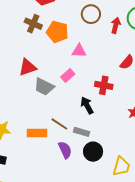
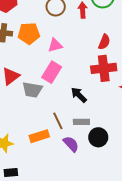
pink rectangle: (68, 76) -> (52, 72), size x1.5
red cross: (104, 85) -> (104, 68), moved, size x1.4
brown line: (59, 124) -> (58, 121), turned 48

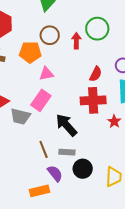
orange pentagon: (29, 34) -> (30, 52), moved
black arrow: (79, 95) -> (66, 125), size x1.4
orange rectangle: (39, 136) -> (40, 191), moved

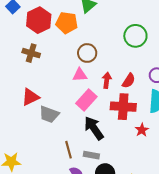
brown circle: (50, 35) -> (87, 53), moved
red arrow: (76, 41) -> (107, 80), moved
orange pentagon: (30, 52) -> (67, 23), moved
pink rectangle: (41, 100) -> (86, 100), moved

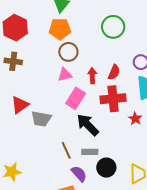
orange pentagon: (67, 23) -> (60, 29), moved

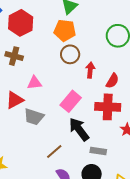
pink triangle: (65, 75) -> (34, 83), moved
red arrow: (92, 76) -> (90, 70), moved
brown line: (66, 150) -> (54, 152), turned 66
gray rectangle: (90, 152) -> (98, 151), moved

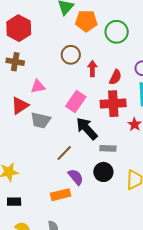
orange pentagon: (65, 30) -> (86, 21), moved

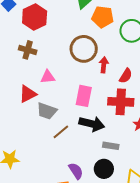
brown circle: (71, 55) -> (84, 49), size x1.4
pink rectangle: (76, 102) -> (84, 96), turned -30
black arrow: (87, 129) -> (92, 124), turned 140
brown line: (64, 153) -> (61, 132), moved

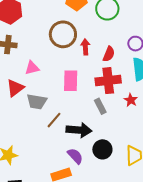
black arrow: (92, 124) -> (79, 130), moved
gray rectangle: (111, 146) -> (100, 106), moved, turned 63

